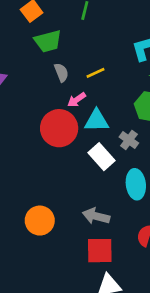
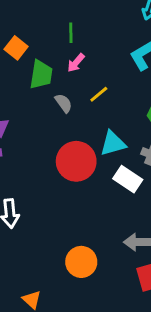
green trapezoid: (48, 41) -> (41, 75), turned -52
pink arrow: (77, 100) -> (76, 63), moved

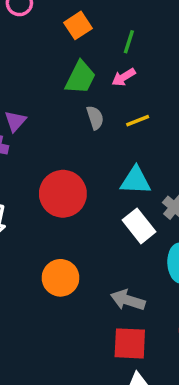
orange square: (16, 48) -> (78, 25), moved
red circle: (76, 161) -> (63, 194), moved
orange circle: (81, 262) -> (61, 278), moved

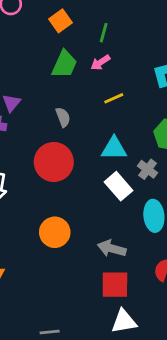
gray semicircle: (95, 118) -> (63, 117), moved

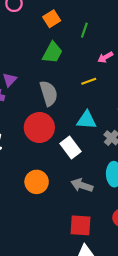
pink arrow: (100, 62) -> (105, 57), moved
gray semicircle: (63, 117) -> (49, 93), size x1.6
white rectangle: (118, 186) -> (71, 148), moved
gray arrow: (112, 248) -> (82, 185), moved

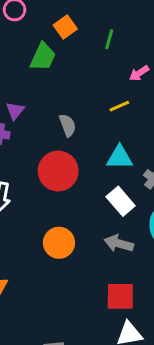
green trapezoid: (52, 53) -> (43, 57), moved
gray semicircle: (49, 93) -> (68, 125), size x0.7
white rectangle: (71, 148) -> (121, 201), moved

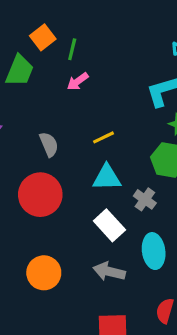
green line: (109, 39) -> (72, 49), moved
pink arrow: (139, 73) -> (78, 81), moved
yellow line: (119, 106) -> (104, 137), moved

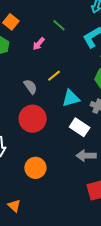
green line: (72, 49) -> (59, 25), moved, turned -48
yellow line: (104, 137) -> (54, 76), moved
orange circle: (44, 273) -> (35, 168), moved

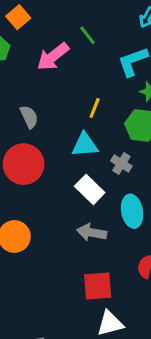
pink arrow: (39, 44) -> (53, 57), size x1.6
yellow line: (54, 76) -> (95, 108), moved, turned -40

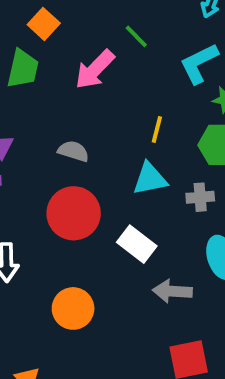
gray semicircle: (29, 117) -> (73, 151), turned -40
gray cross: (121, 164) -> (200, 197), turned -30
white rectangle: (90, 189) -> (137, 244), moved

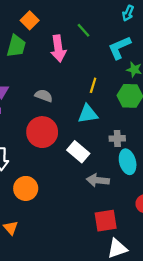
pink arrow: (95, 70) -> (58, 48), turned -55
gray cross: (200, 197) -> (117, 138), moved
orange circle: (73, 308) -> (26, 188), moved

